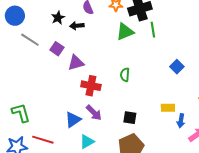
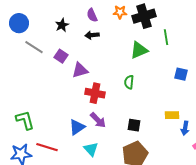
black arrow: (77, 26) -> (92, 35), moved
green line: (153, 30) -> (166, 37), moved
green triangle: (125, 32) -> (139, 50), moved
blue square: (177, 67) -> (181, 74), turned -32
cyan triangle: (87, 142) -> (91, 149), turned -42

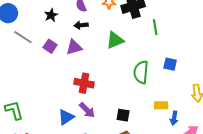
green triangle: (139, 50) -> (115, 40), moved
purple triangle: (80, 70) -> (74, 47), moved
green semicircle: (129, 82) -> (141, 72), moved, size x1.6

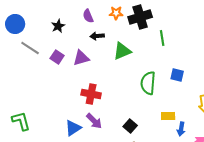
black arrow: (81, 25) -> (97, 36), moved
black square: (123, 115) -> (130, 126), turned 32

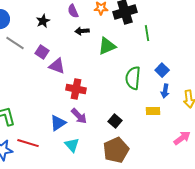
purple triangle: (81, 58) -> (57, 66), moved, turned 36
blue square: (177, 75) -> (162, 70), turned 32
blue arrow: (181, 129) -> (165, 91), moved

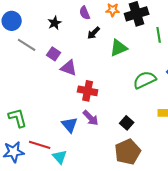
black arrow: (82, 31) -> (94, 33), turned -40
green semicircle: (133, 78) -> (145, 80), turned 60
blue triangle: (58, 123) -> (70, 125), turned -36
cyan triangle: (72, 145) -> (60, 157), moved

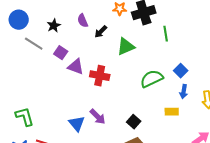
purple semicircle: (85, 13) -> (83, 21), moved
black star: (55, 23) -> (54, 26), moved
red cross: (88, 91) -> (100, 76), moved

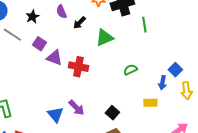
blue square: (181, 71) -> (175, 70), moved
green semicircle: (152, 79) -> (130, 70), size x0.6

